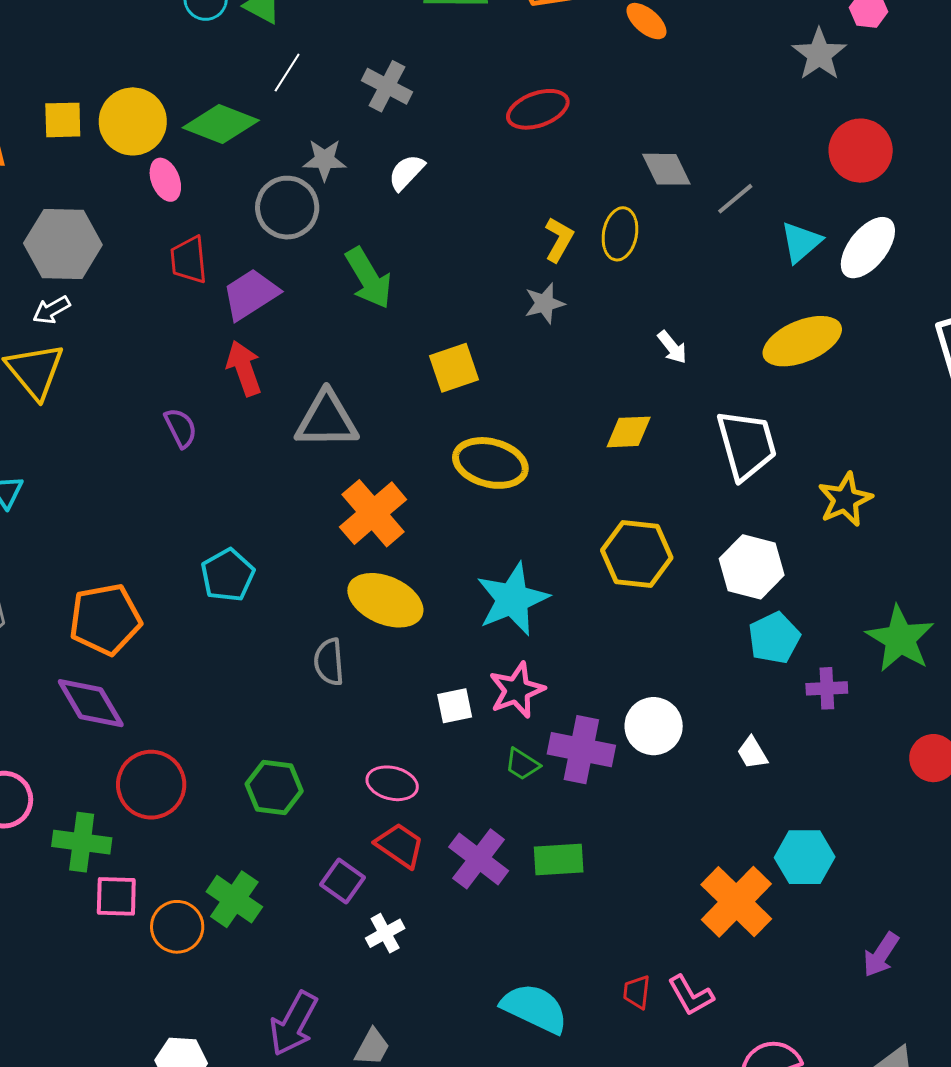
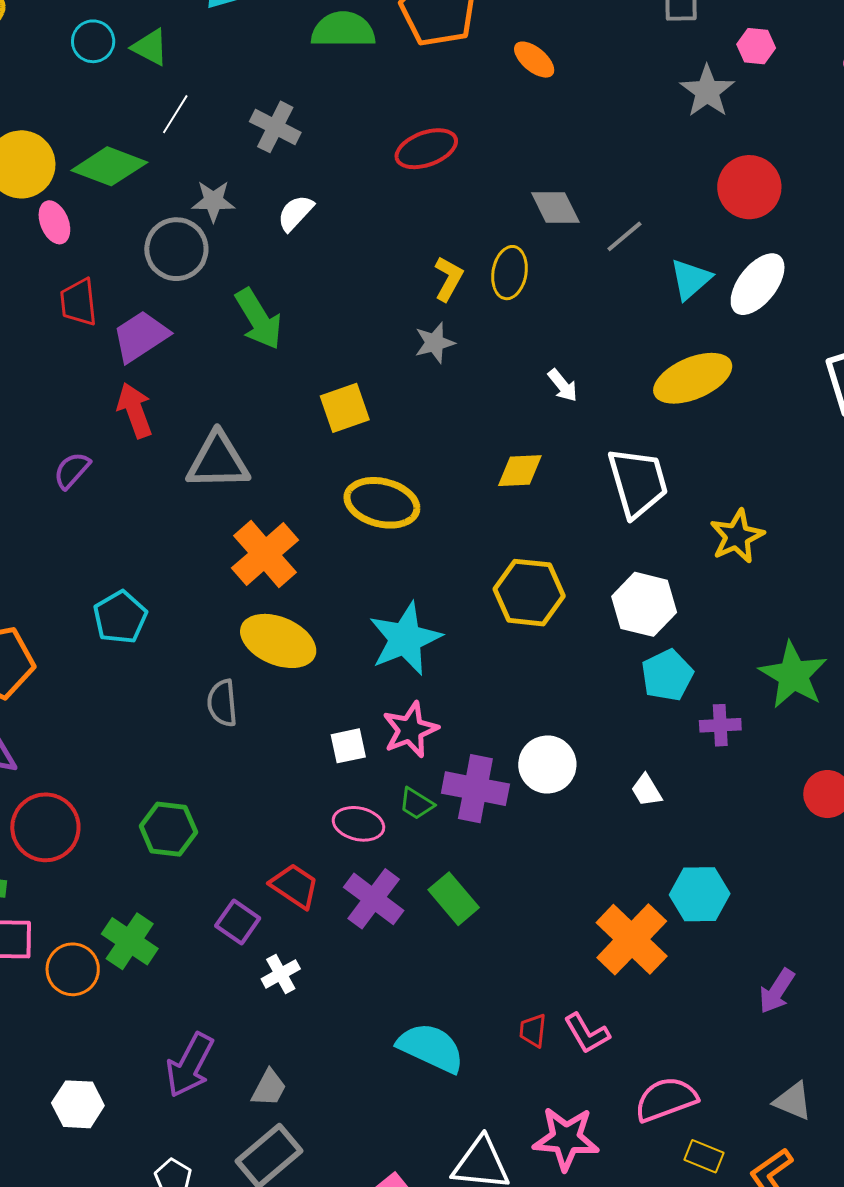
purple semicircle: (181, 428) -> (72, 470), turned -111
pink ellipse: (392, 783) -> (358, 824), moved
green rectangle: (559, 859) -> (454, 899), turned 54

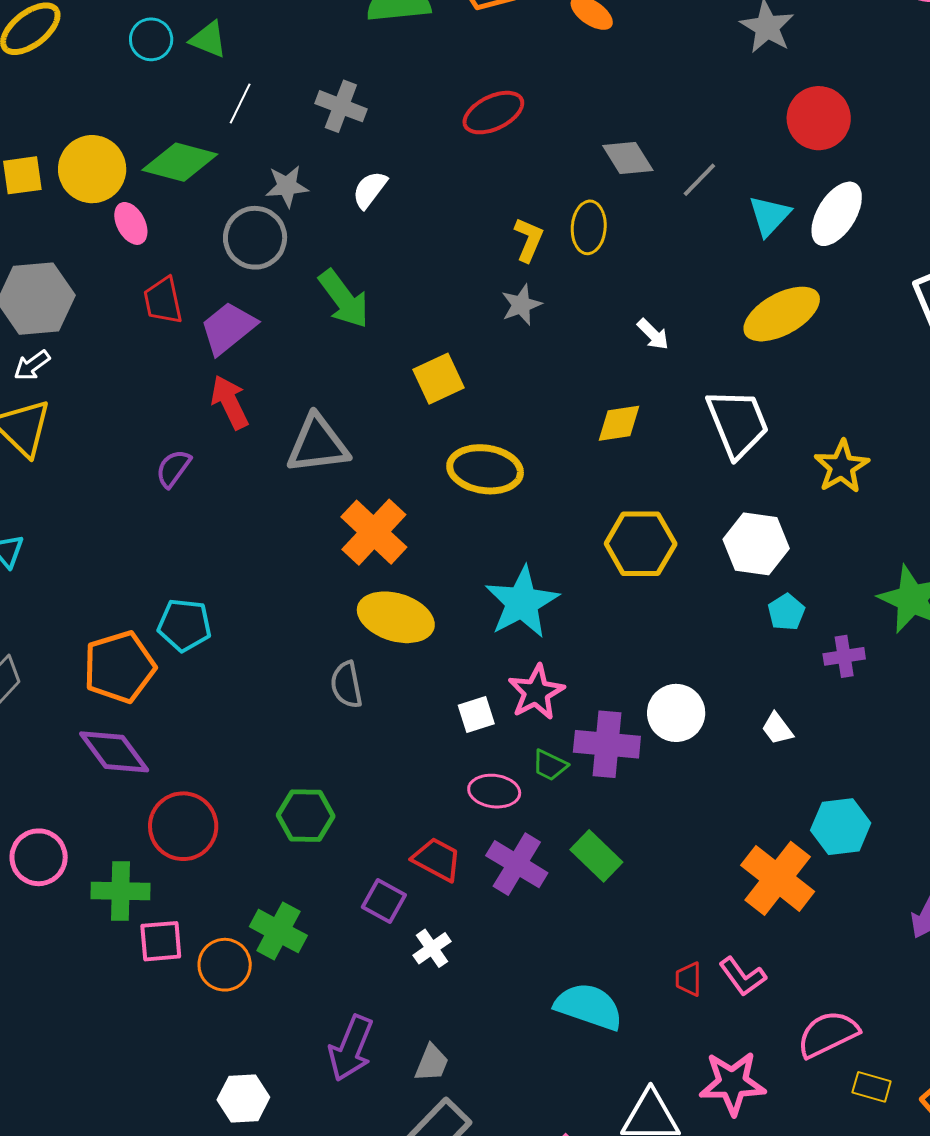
cyan pentagon: (120, 617) -> (184, 625), moved, turned -30
cyan pentagon: (667, 675) -> (786, 612), size x0.7

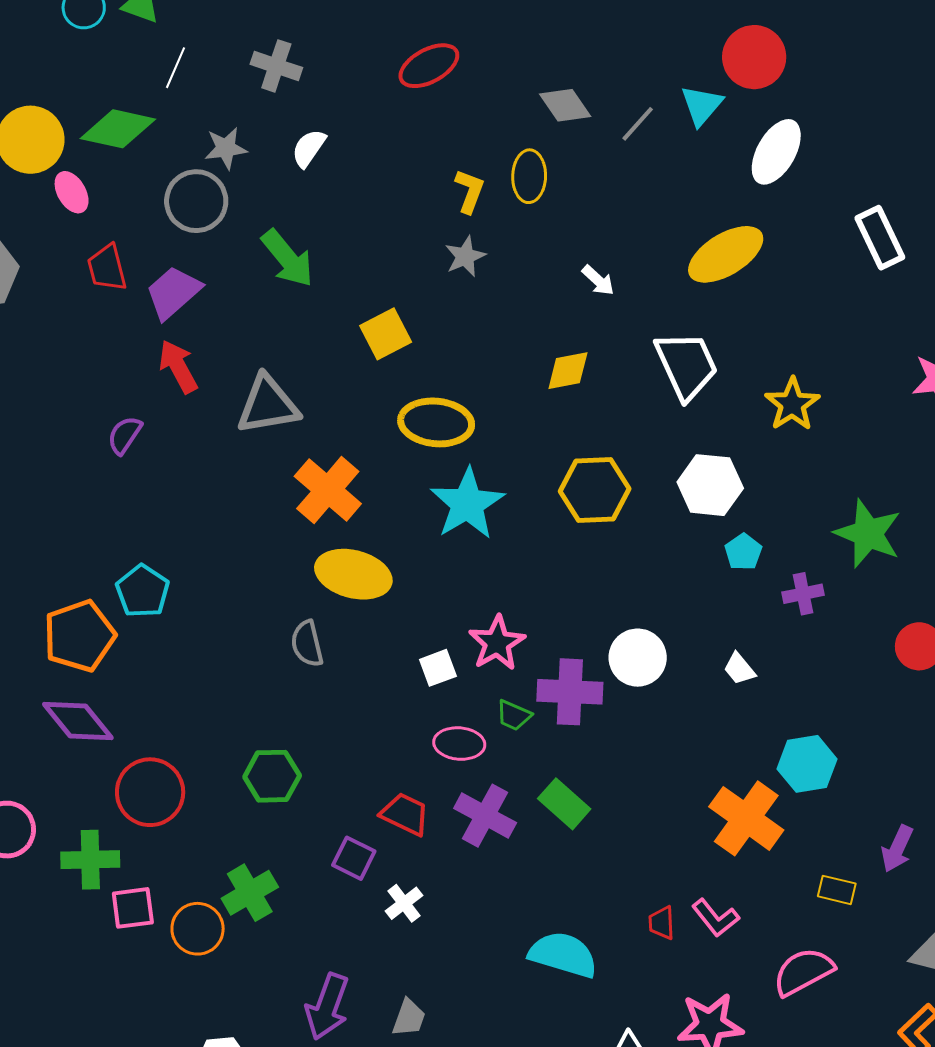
cyan triangle: (769, 216) -> (702, 105), moved
cyan star: (522, 602) -> (467, 504), moved
cyan pentagon: (184, 625) -> (143, 591), turned 30
green cross: (278, 931) -> (250, 893), turned 34
yellow rectangle: (872, 1087) -> (837, 890), moved

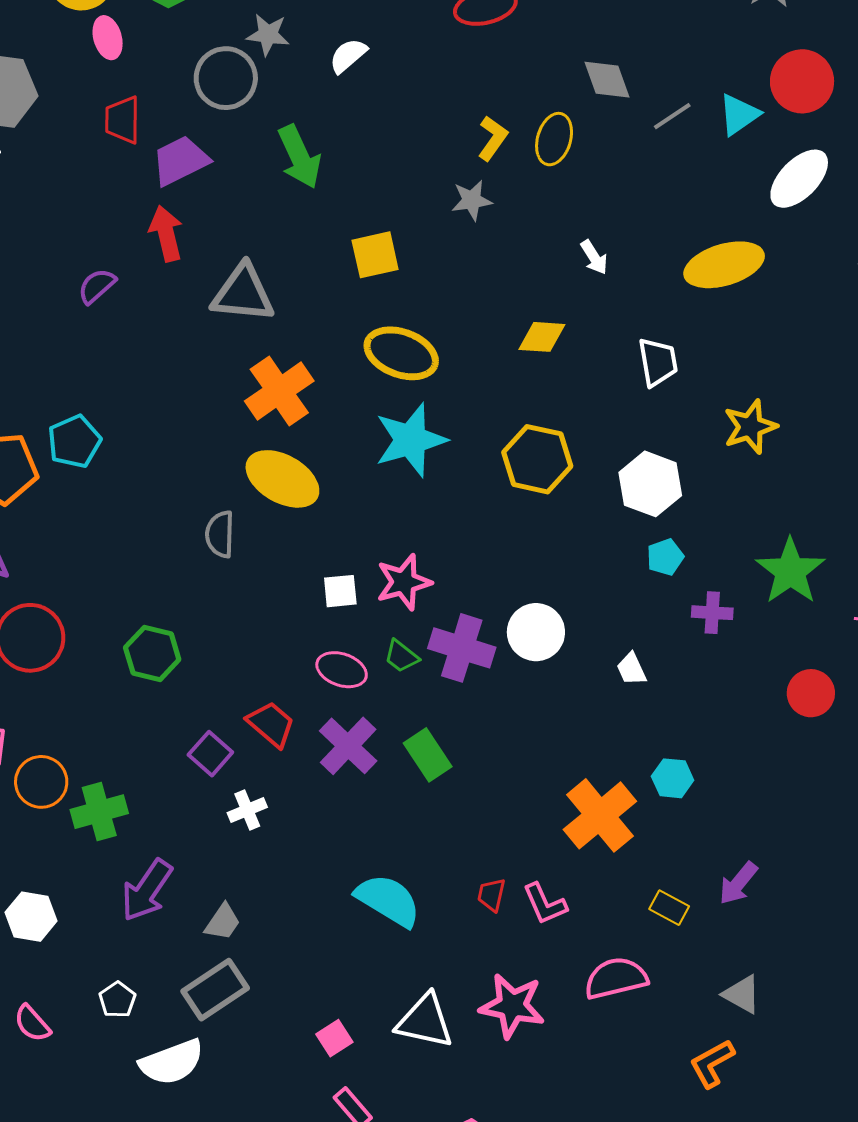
white trapezoid: (686, 365) -> (658, 362), size x0.7
cyan hexagon: (807, 764) -> (673, 778), size x0.7
green cross: (250, 893) -> (99, 812), moved

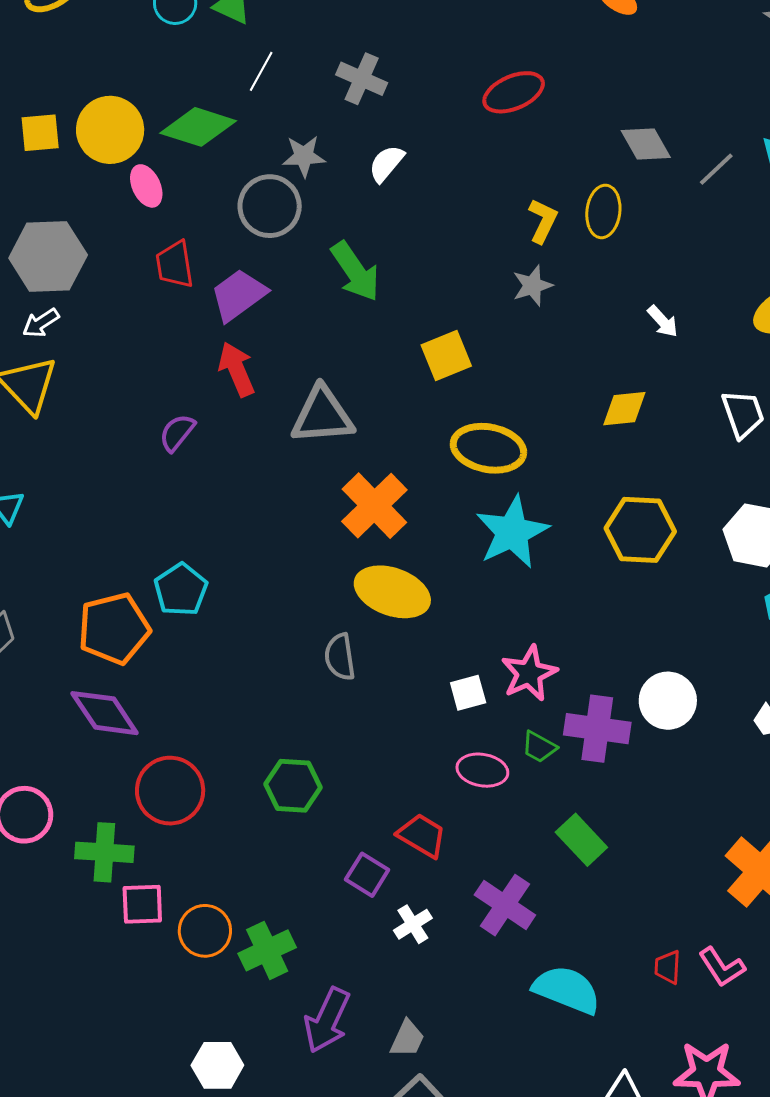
purple cross: (348, 746) -> (505, 905), moved

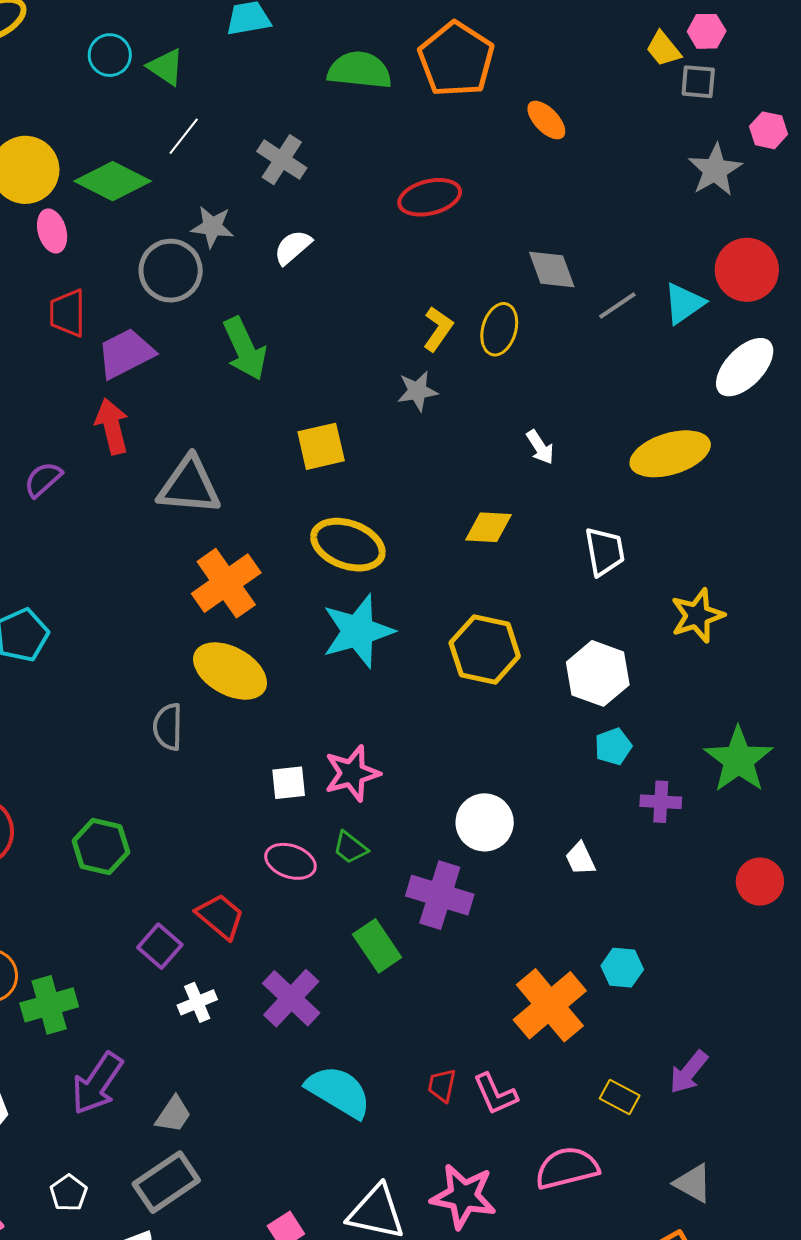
purple cross: (597, 729) -> (440, 895), moved

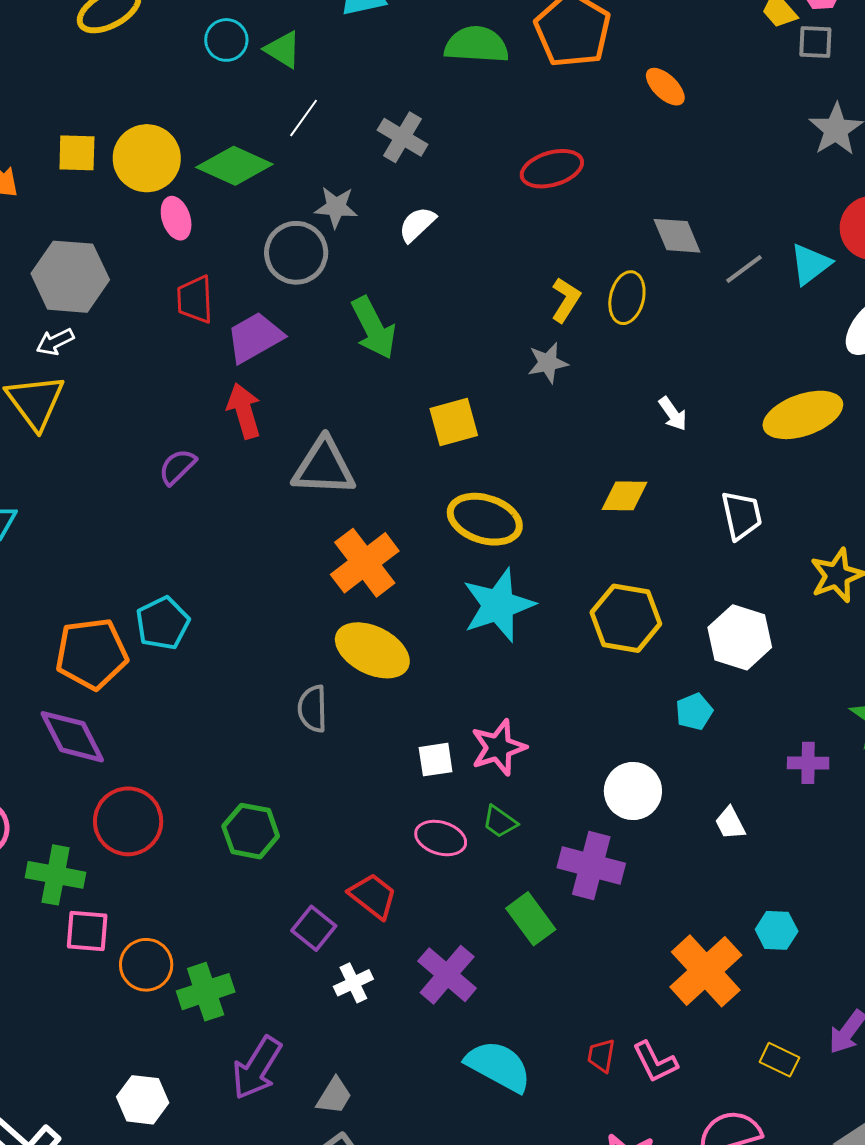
cyan pentagon: (613, 746) -> (694, 712), moved

